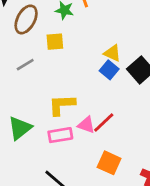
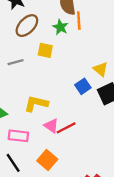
yellow triangle: (112, 53) -> (101, 69), moved
pink rectangle: (60, 135) -> (18, 136), moved
orange square: (109, 163) -> (47, 160), moved

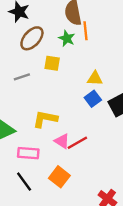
yellow triangle: (101, 69) -> (95, 79), moved, turned -35

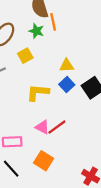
yellow square: (52, 63) -> (25, 56), turned -32
yellow L-shape: (45, 119) -> (38, 92), moved

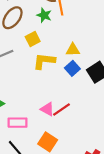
yellow L-shape: (38, 92) -> (44, 61), moved

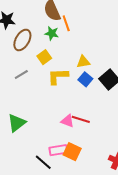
red line: (61, 110) -> (81, 119), turned 60
pink rectangle: (18, 123) -> (58, 150), moved

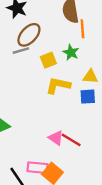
green star: (52, 33) -> (71, 52), moved
gray line: (21, 74) -> (21, 51), moved
blue square: (85, 79) -> (88, 97), turned 32

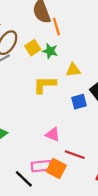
yellow square: (48, 60) -> (33, 48), moved
blue square: (88, 97) -> (79, 102), moved
red line: (71, 140) -> (75, 155), moved

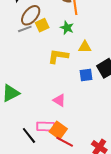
yellow square: (33, 48) -> (42, 25), moved
red line: (75, 155) -> (65, 142), moved

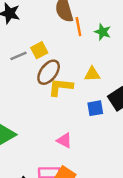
brown ellipse: (31, 15) -> (49, 72), moved
green star: (67, 28) -> (103, 32), moved

